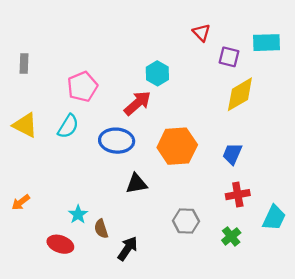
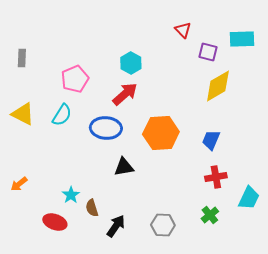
cyan hexagon: (157, 73) -> (131, 63), moved
gray hexagon: (186, 221) -> (163, 225), moved

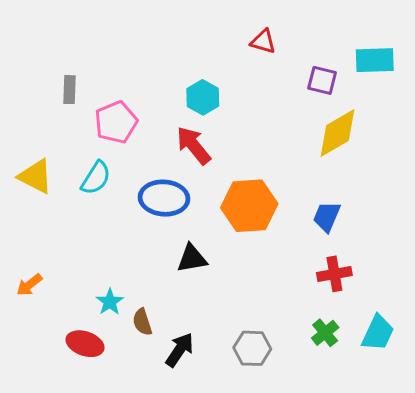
red triangle: (183, 30) -> (263, 42), moved, turned -30
gray rectangle: (22, 58) -> (70, 90), moved
red arrow: (125, 94) -> (193, 145), turned -88
cyan trapezoid: (249, 198) -> (378, 333), moved

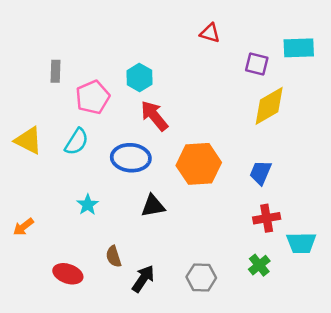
cyan hexagon: (203, 97) -> (139, 77), moved
cyan star: (110, 302) -> (88, 205), moved
cyan trapezoid: (378, 333) -> (301, 243), moved, turned 64

